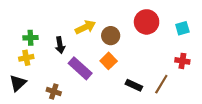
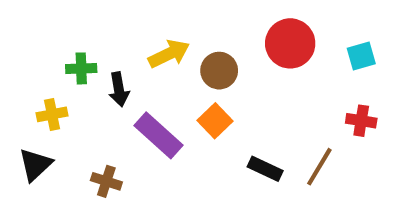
green cross: (30, 38) -> (81, 68), moved

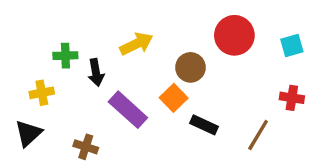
brown circle: (219, 71) -> (190, 67), moved
black rectangle: (265, 169) -> (204, 125), moved

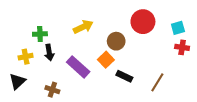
black arrow: (96, 72) -> (49, 53), moved
red cross: (292, 98) -> (182, 47), moved

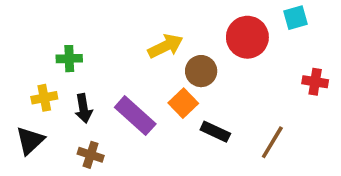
yellow arrow: (83, 27) -> (165, 46), moved
cyan square: (178, 28) -> (295, 18), moved
black arrow: (49, 53) -> (83, 108), moved

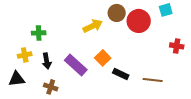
brown circle: (201, 71) -> (117, 13), moved
black triangle: (30, 141) -> (17, 79), turned 36
brown line: (272, 142) -> (153, 80), turned 66

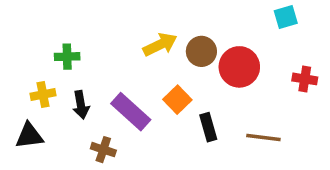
brown circle: (117, 13) -> (201, 51), moved
red circle: (139, 21) -> (239, 67), moved
black rectangle: (121, 74) -> (208, 127), turned 49
brown cross: (51, 87) -> (103, 150), moved

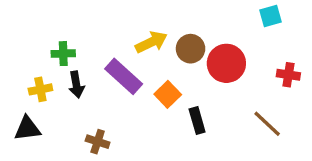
black arrow: (81, 105) -> (76, 85), moved
purple rectangle: (131, 112) -> (124, 76), moved
brown line: (263, 137) -> (267, 124), moved, turned 36

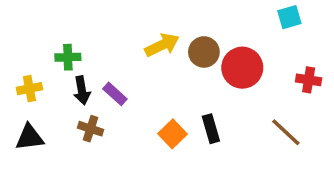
purple rectangle: (124, 76) -> (115, 94), moved, size x0.6
yellow cross: (40, 89) -> (29, 89), moved
orange square: (168, 94) -> (173, 134), moved
brown cross: (98, 142) -> (91, 129), moved

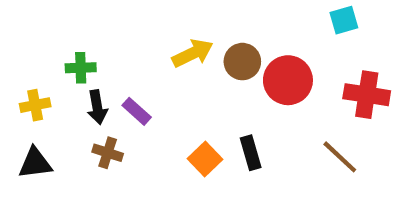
red cross: (309, 80) -> (367, 95), size x1.5

